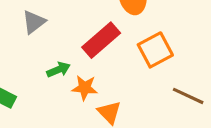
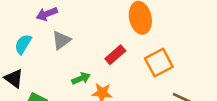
red rectangle: (101, 40) -> (115, 55), size x0.7

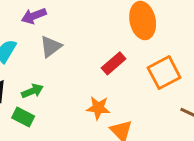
green arrow: (81, 78) -> (32, 91), moved

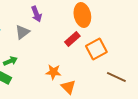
purple arrow: (34, 16) -> (36, 14), moved, turned -91
red rectangle: (114, 63) -> (72, 39), moved

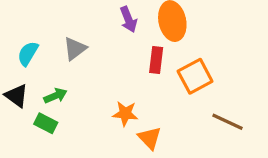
purple arrow: (36, 14) -> (128, 19), moved
red rectangle: (72, 39) -> (156, 60), turned -42

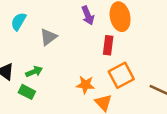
cyan semicircle: (28, 53) -> (19, 21), moved
orange square: (195, 76) -> (121, 75), moved

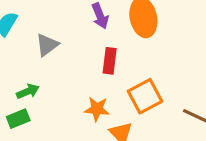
red rectangle: (108, 45) -> (110, 61), moved
green rectangle: (27, 92) -> (18, 119), turned -49

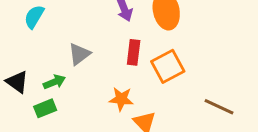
gray triangle: (47, 45) -> (79, 54), moved
orange square: (145, 96) -> (168, 66), moved

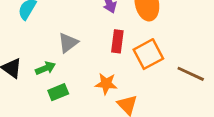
brown line: (219, 107) -> (191, 74), moved
green rectangle: (45, 108) -> (58, 92), moved

